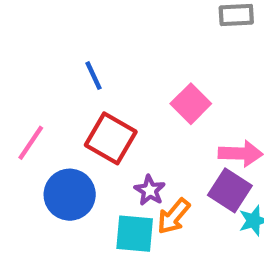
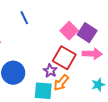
red square: (111, 138) -> (64, 58), moved
purple square: (230, 190) -> (87, 33), moved

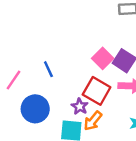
blue line: (24, 18) -> (48, 69), moved

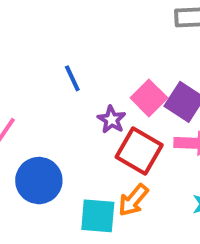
blue line: (48, 69) -> (72, 78), moved
purple star: (80, 106) -> (112, 120), moved

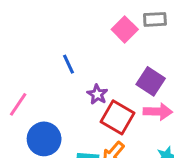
pink square: (149, 98) -> (125, 29), moved

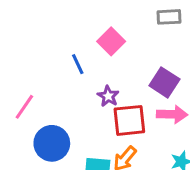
pink square: (125, 29) -> (111, 41), moved
red square: (117, 117) -> (129, 120), turned -36

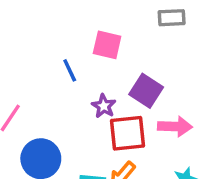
pink square: (111, 41) -> (107, 45), turned -32
purple square: (164, 82) -> (146, 91), moved

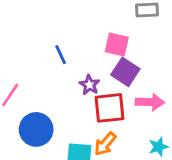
pink square: (107, 45) -> (117, 45), moved

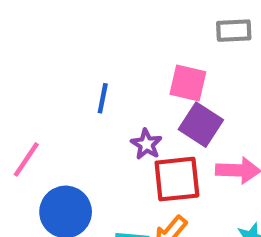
blue line: (61, 55) -> (103, 98), turned 36

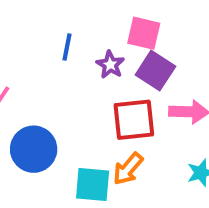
purple star: (146, 144) -> (110, 65), moved

